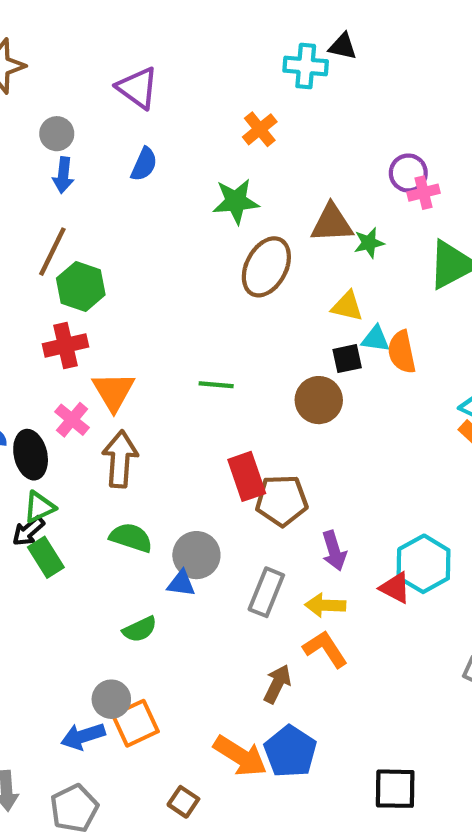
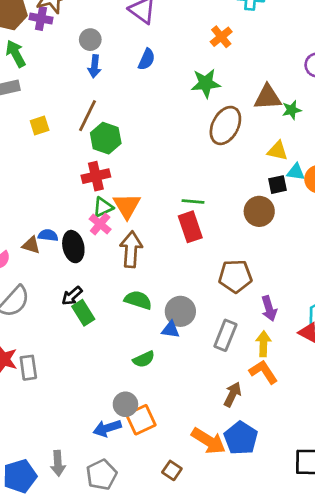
red rectangle: (247, 476) -> (190, 227), moved
green triangle: (39, 507) -> (103, 207), moved
yellow arrow: (325, 605) -> (263, 344), turned 90

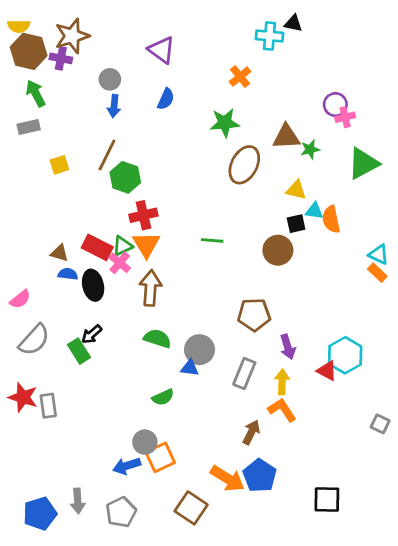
red cross: (96, 176) -> (143, 215), moved
red rectangle: (190, 227) -> (97, 247), moved, turned -44
brown triangle: (31, 245) -> (59, 253), moved
green rectangle: (83, 313) -> (79, 351), moved
brown square: (172, 470) -> (191, 508), size x1.6

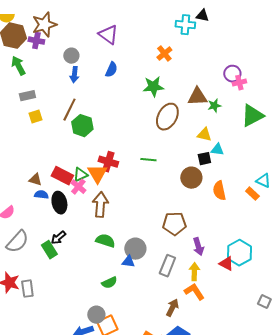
gray rectangle: (29, 127) -> (27, 96), moved
red cross: (143, 215) -> (108, 162), moved, turned 30
orange semicircle: (331, 219) -> (219, 191), moved
green line: (212, 240) -> (148, 160), moved
orange rectangle: (377, 273) -> (252, 194), moved

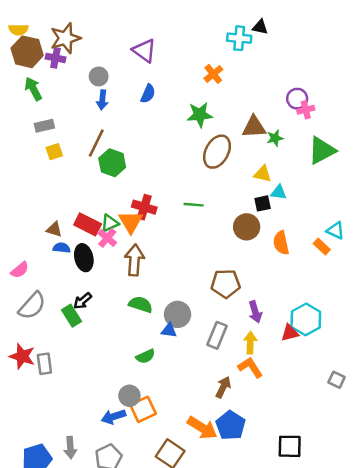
red triangle: (226, 264) -> (290, 333), turned -42

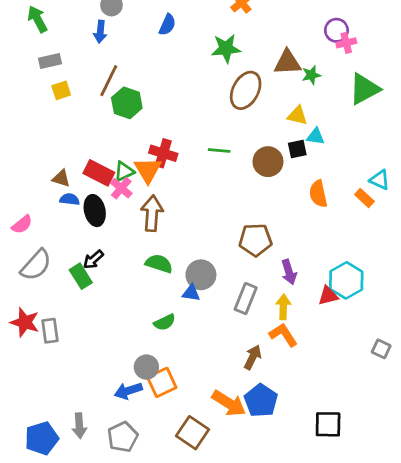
blue arrow: (102, 100) -> (100, 32), moved
brown circle: (247, 227) -> (268, 162), moved

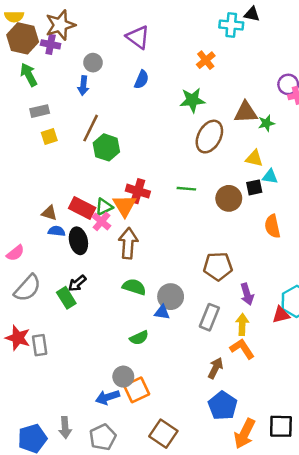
orange arrow: (229, 403) -> (245, 434), moved, turned 84

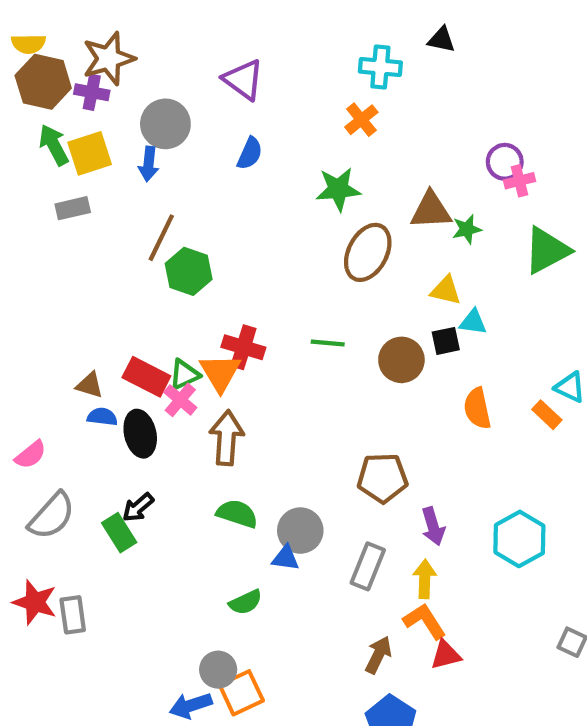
cyan cross: (231, 25) -> (380, 67), moved
gray circle: (93, 63) -> (165, 124), size x1.5
yellow square: (49, 137) -> (90, 153), moved, size x1.5
red triangle: (281, 315) -> (446, 655), moved

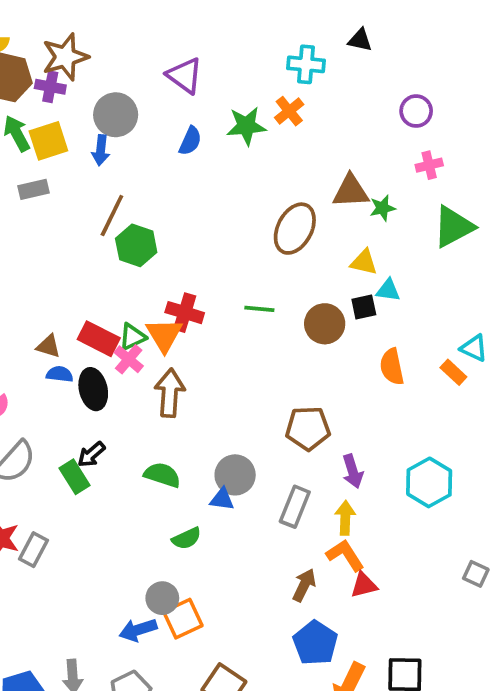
purple circle: (505, 162) -> (416, 111), moved
green star: (338, 189) -> (246, 126), moved
green semicircle: (237, 514) -> (162, 475), moved
gray rectangle: (73, 615) -> (34, 550), turned 36

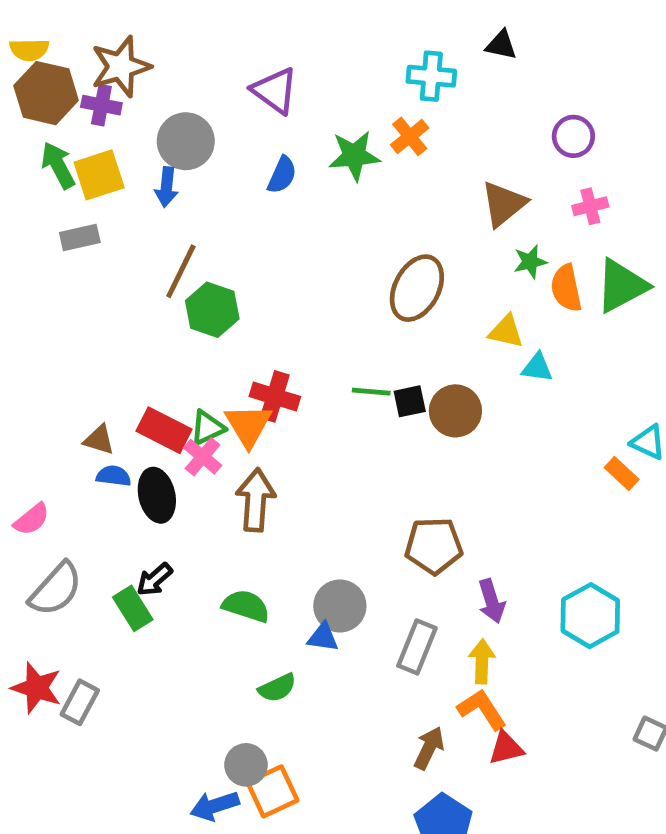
brown triangle: (351, 191) -> (504, 204), moved, turned -36
black square: (364, 307) -> (410, 401), moved
orange semicircle: (392, 367) -> (566, 288), moved

